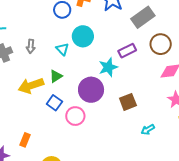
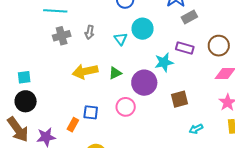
gray rectangle: (143, 17) -> (189, 17), moved, size x0.7
purple rectangle: (127, 51) -> (185, 48), turned 36
green triangle: (56, 76) -> (115, 73), moved
blue square: (54, 103) -> (91, 112), moved, turned -35

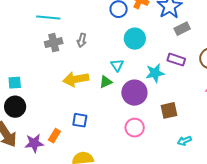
cyan triangle: (121, 39) -> (117, 65), moved
pink circle: (126, 107) -> (135, 128), moved
orange rectangle: (73, 125) -> (54, 136), moved

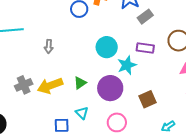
cyan circle: (135, 39) -> (107, 47), moved
gray cross: (54, 43) -> (24, 85), moved
cyan triangle: (117, 65) -> (82, 113), moved

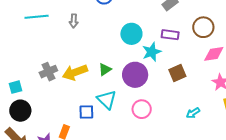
gray arrow: (49, 46) -> (74, 21), moved
brown square: (148, 99) -> (177, 73), moved
cyan triangle: (82, 113) -> (107, 100), size x1.5

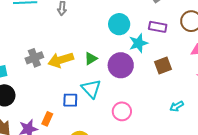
pink circle: (142, 109) -> (122, 111), moved

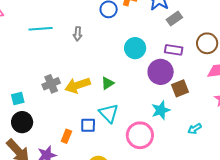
cyan star: (138, 43) -> (161, 110), moved
purple circle: (121, 65) -> (161, 72), moved
pink circle: (122, 111) -> (140, 135), size x1.4
orange rectangle: (47, 119) -> (66, 136), moved

